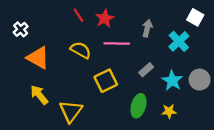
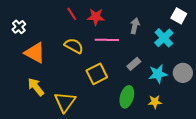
red star: (105, 18) -> (96, 17), turned 30
cyan star: (172, 81) -> (158, 74), turned 30

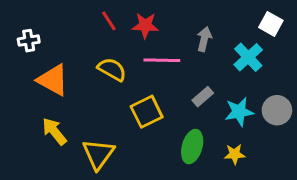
white cross: (19, 27) -> (29, 41), turned 32

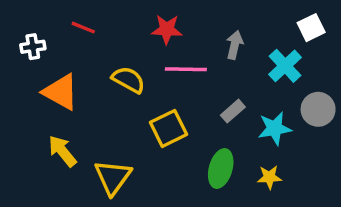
red line: (109, 21) -> (83, 28), moved, turned -35
white square: (271, 24) -> (311, 28), turned 35
gray circle: (277, 110) -> (318, 109), moved

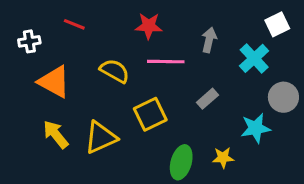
cyan star: (275, 128) -> (256, 128), moved
green ellipse: (221, 168) -> (181, 162), moved
yellow triangle: (113, 177) -> (101, 137), moved, turned 30
yellow star: (269, 177) -> (223, 158), moved

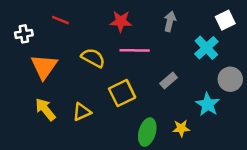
gray arrow: (209, 40) -> (170, 21), moved
orange triangle: (54, 82) -> (44, 67), turned 36
cyan star: (256, 128) -> (208, 104), turned -30
yellow triangle: (101, 137) -> (82, 112), size x0.7

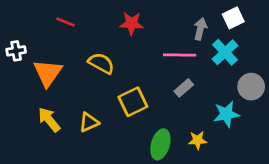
white square: (225, 20) -> (233, 18), moved
gray arrow: (170, 21) -> (200, 29), moved
white cross: (24, 34) -> (16, 51), moved
pink line: (135, 50) -> (180, 55), moved
cyan star: (208, 104) -> (226, 114), turned 30

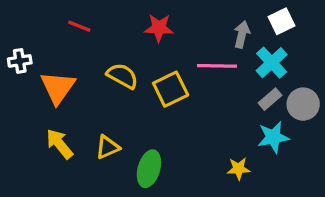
gray rectangle: (184, 88) -> (270, 99), moved
yellow square: (133, 102) -> (171, 89), moved
green ellipse: (160, 144) -> (149, 169), moved

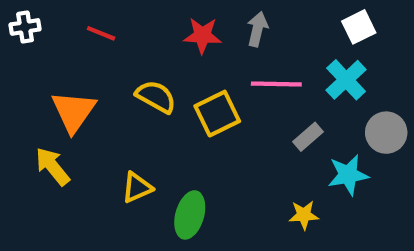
gray arrow: (242, 34) -> (257, 29), moved
white cross: (20, 61) -> (25, 27), moved
gray rectangle: (270, 99) -> (308, 137), moved
yellow arrow: (59, 144) -> (52, 166), moved

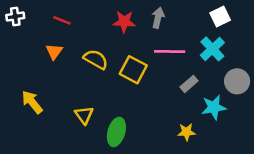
orange triangle: (74, 111) -> (54, 52), moved, size x0.6
yellow square: (217, 114) -> (133, 70), turned -36
yellow triangle: (137, 187) -> (84, 115), turned -42

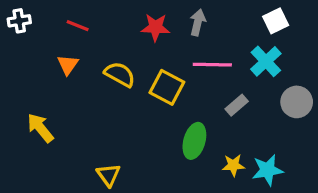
cyan star: (214, 107) -> (267, 170), moved
yellow triangle: (84, 115) -> (108, 175), moved
green ellipse: (116, 132) -> (194, 141), moved

